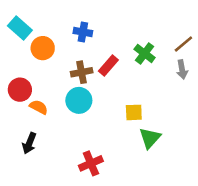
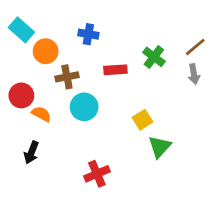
red rectangle: (108, 66) -> (115, 70), turned 45
brown cross: (82, 72) -> (67, 77), moved
yellow square: (134, 112) -> (143, 120), turned -30

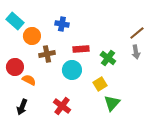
green cross: (154, 57) -> (108, 58), moved
cyan circle: (84, 107) -> (72, 70), moved
red cross: (97, 174) -> (62, 106), moved, turned -30

